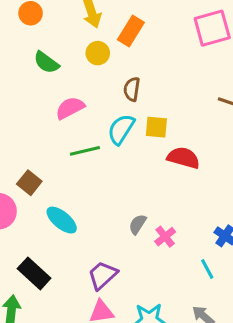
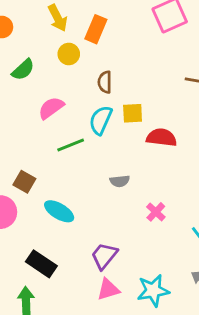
green semicircle: (46, 62) -> (23, 70), turned -70
gray semicircle: (138, 224) -> (120, 181), moved, turned -120

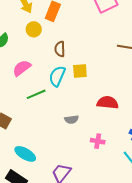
red semicircle: (162, 137) -> (108, 103), moved
cyan ellipse: (59, 211) -> (25, 154), moved
pink cross: (156, 212) -> (98, 141), turned -32

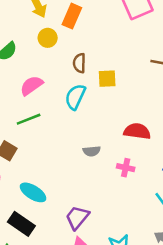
yellow square: (80, 71) -> (107, 79), moved
green line: (36, 94) -> (29, 119), moved
pink cross: (98, 141) -> (126, 168), moved

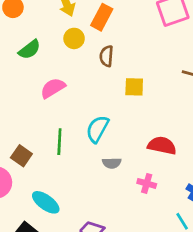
brown semicircle: (79, 63) -> (106, 56), moved
cyan semicircle: (75, 97) -> (97, 129), moved
green line: (29, 119) -> (59, 142), moved, turned -70

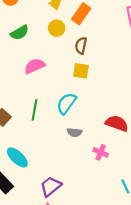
yellow square: (134, 87) -> (81, 71), moved

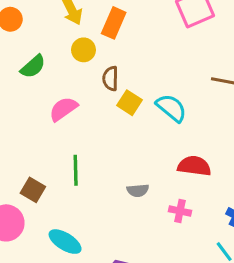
brown semicircle: (81, 46) -> (110, 79), moved
yellow square: (81, 71) -> (130, 103), turned 35
cyan semicircle: (66, 103) -> (171, 108), moved, turned 105

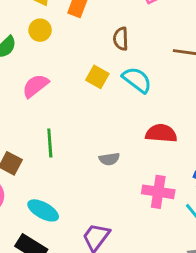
yellow circle: (83, 50) -> (40, 30), moved
brown semicircle: (110, 79) -> (121, 39), moved
pink cross: (180, 211) -> (158, 192), moved, size x1.5

